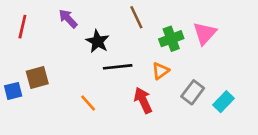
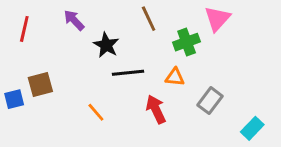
pink triangle: (205, 33) -> (217, 19), moved
orange triangle: (160, 71) -> (175, 77), turned 42
cyan rectangle: (223, 102) -> (252, 128), moved

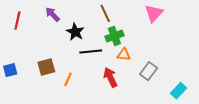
green cross: (187, 42) -> (114, 36), moved
brown square: (40, 84) -> (46, 67), moved
orange line: (96, 112) -> (68, 79), turned 64

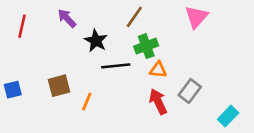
brown line: (105, 13) -> (134, 17), turned 60
red arrow: (110, 77) -> (158, 102), moved

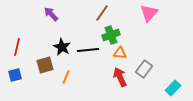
red line: (22, 26) -> (17, 47), moved
black star: (96, 41) -> (62, 47), moved
blue square: (13, 90) -> (15, 75), moved

